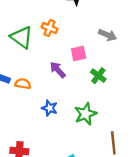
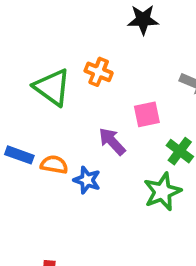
blue star: (50, 108) -> (87, 180), moved
green star: (86, 114) -> (162, 192), moved

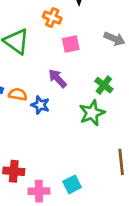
orange cross: (99, 72) -> (52, 18), moved
pink square: (147, 114) -> (71, 44), moved

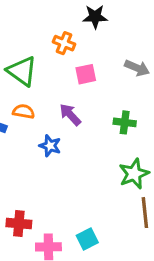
green cross: (104, 85) -> (125, 122), turned -30
orange semicircle: (18, 94) -> (24, 112), moved
green star: (92, 113) -> (134, 174), moved

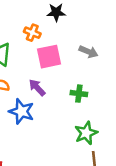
pink square: (86, 74) -> (49, 57), size x1.5
blue star: (50, 146) -> (22, 111), size x1.5

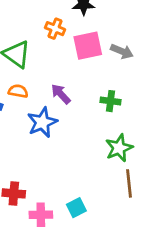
pink square: (49, 57) -> (88, 46), moved
blue star: (22, 111) -> (42, 122), turned 30

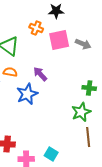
green cross: (110, 101) -> (89, 88), moved
cyan square: (76, 208) -> (51, 154), turned -32

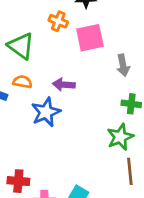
gray arrow: (83, 44) -> (123, 65), moved, turned 56
purple arrow: (40, 74) -> (64, 85), turned -42

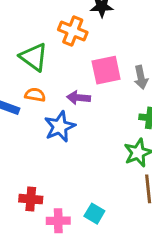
orange cross: (58, 21) -> (73, 31), size x1.4
pink square: (90, 38) -> (106, 70), moved

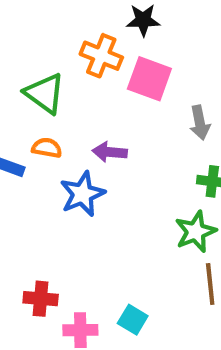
pink square: (106, 70) -> (149, 79), moved, turned 32

